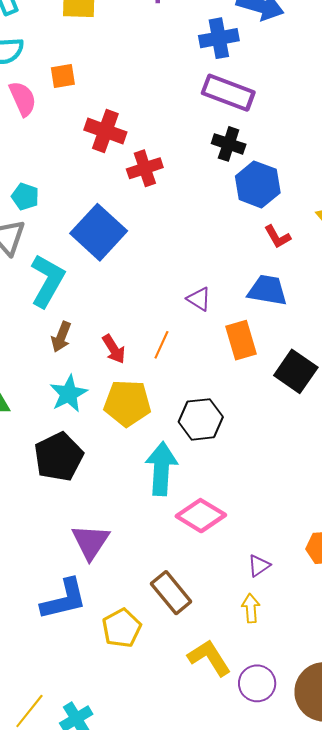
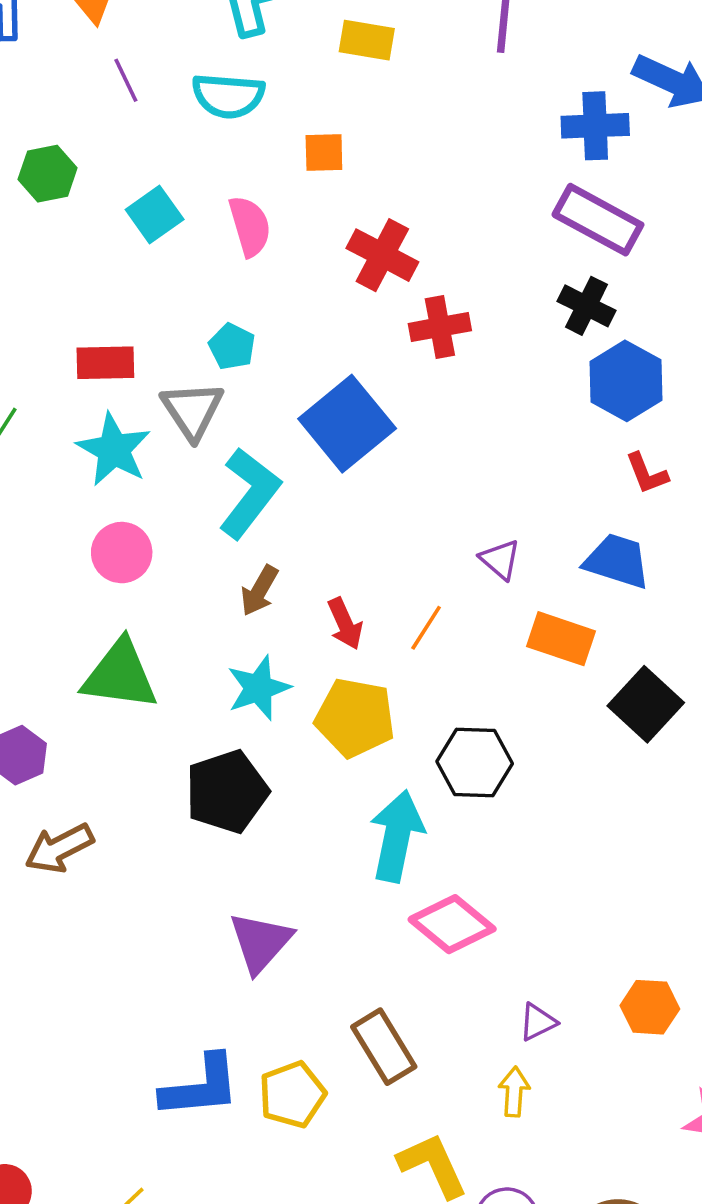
pink semicircle: (23, 99) -> (250, 226), moved
orange rectangle: (241, 340) -> (561, 639), turned -63
blue L-shape: (64, 599) -> (201, 1087), moved

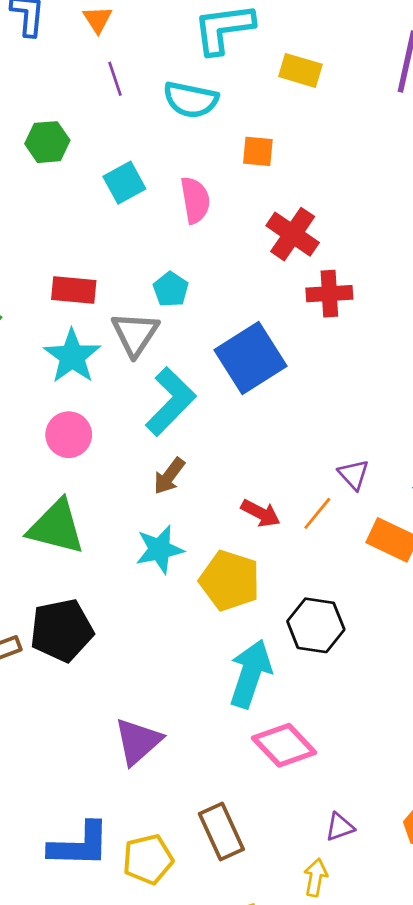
red arrow: (345, 624) -> (261, 513), moved, turned -45
orange line: (426, 628) -> (317, 513), moved
black pentagon: (227, 792) -> (62, 630), moved

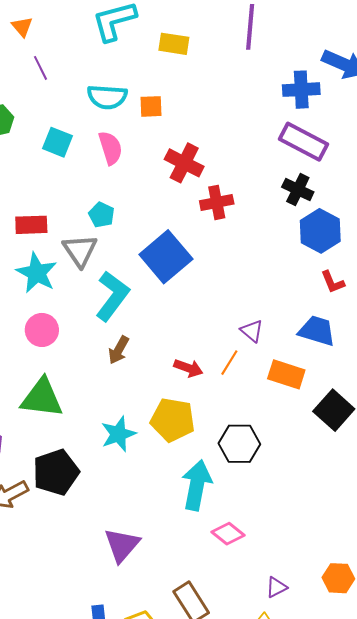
cyan semicircle: (191, 100) -> (107, 97), moved
cyan square: (124, 183) -> (57, 142), turned -32
cyan star: (160, 549) -> (118, 434), moved
pink diamond: (284, 745) -> (228, 534), size x0.7

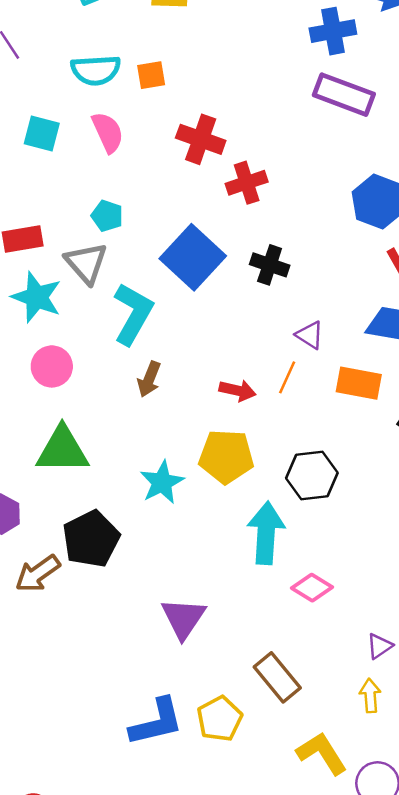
black cross: (298, 190) -> (270, 265), moved

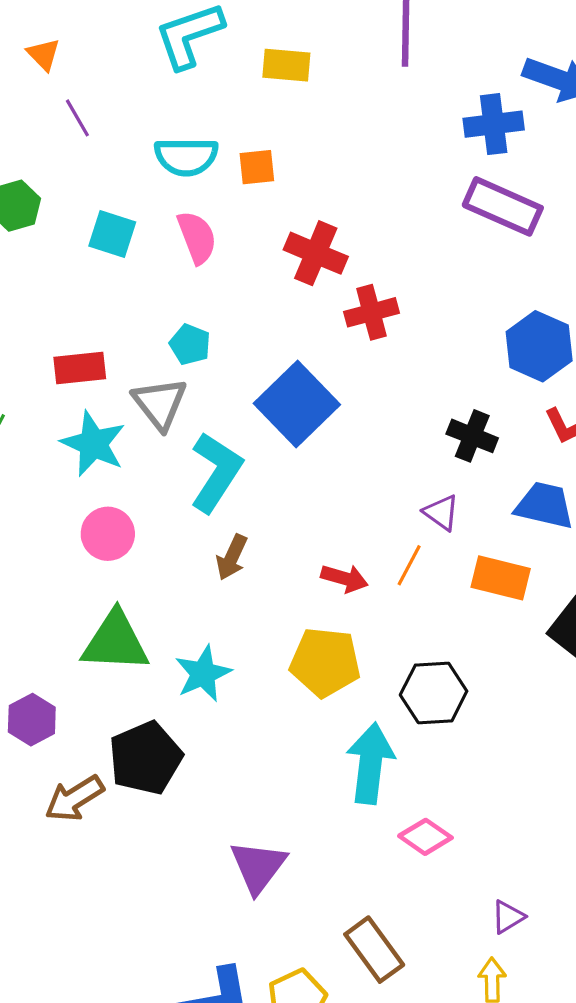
black cross: (270, 265) -> (472, 436), moved
cyan star: (162, 482) -> (203, 674), moved

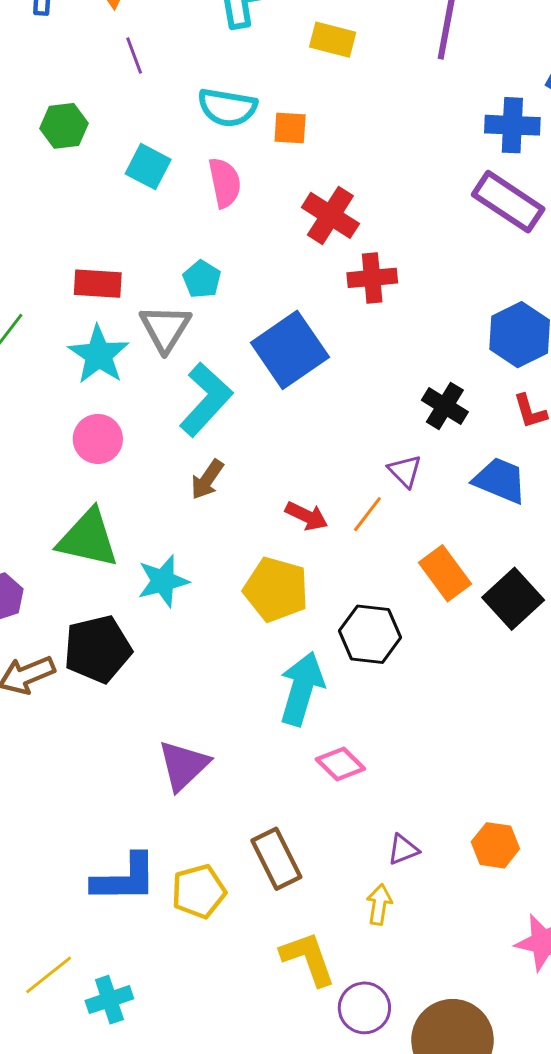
orange rectangle: (501, 578) -> (445, 573), moved, turned 30

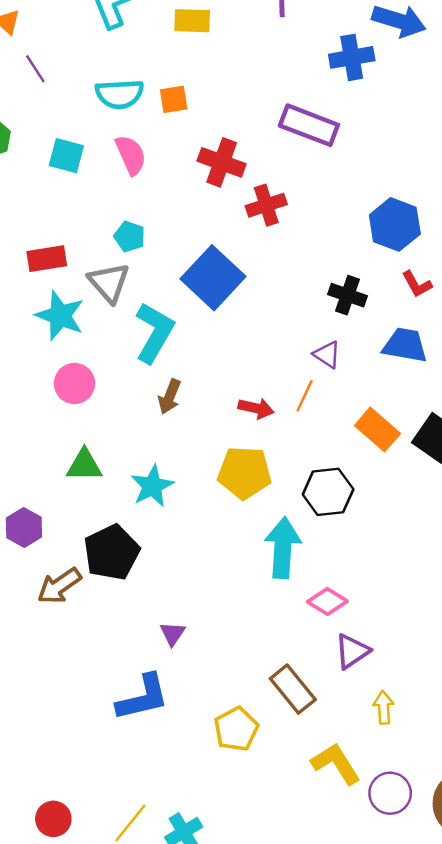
purple rectangle: (508, 202) -> (309, 125), moved
green triangle: (88, 538) -> (84, 465), size x0.7
purple triangle: (183, 765) -> (173, 634), moved, size x0.6
purple triangle: (403, 850) -> (352, 651), moved, size x1.4
blue L-shape: (125, 878) -> (143, 698), moved

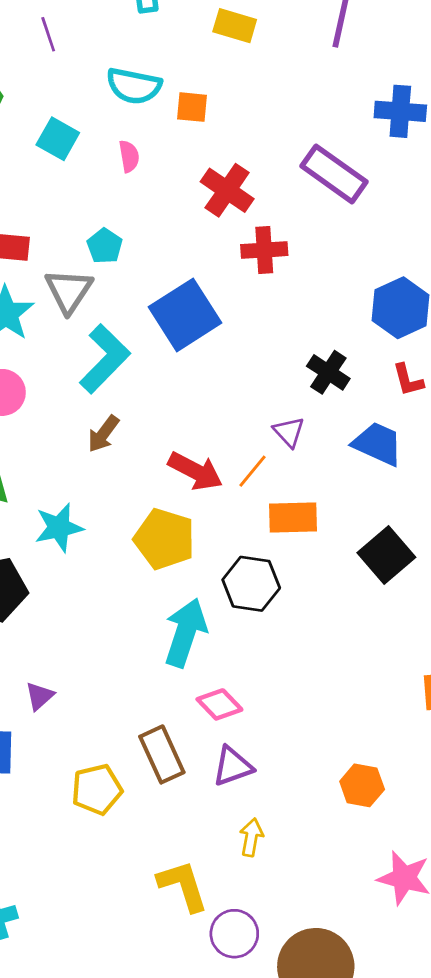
pink semicircle: (131, 155) -> (129, 156), size x0.7
red arrow: (256, 408) -> (195, 471), size x1.4
orange rectangle: (377, 430) -> (293, 518), moved, turned -57
brown rectangle: (293, 689) -> (162, 754), moved
yellow pentagon: (236, 729) -> (97, 789), moved

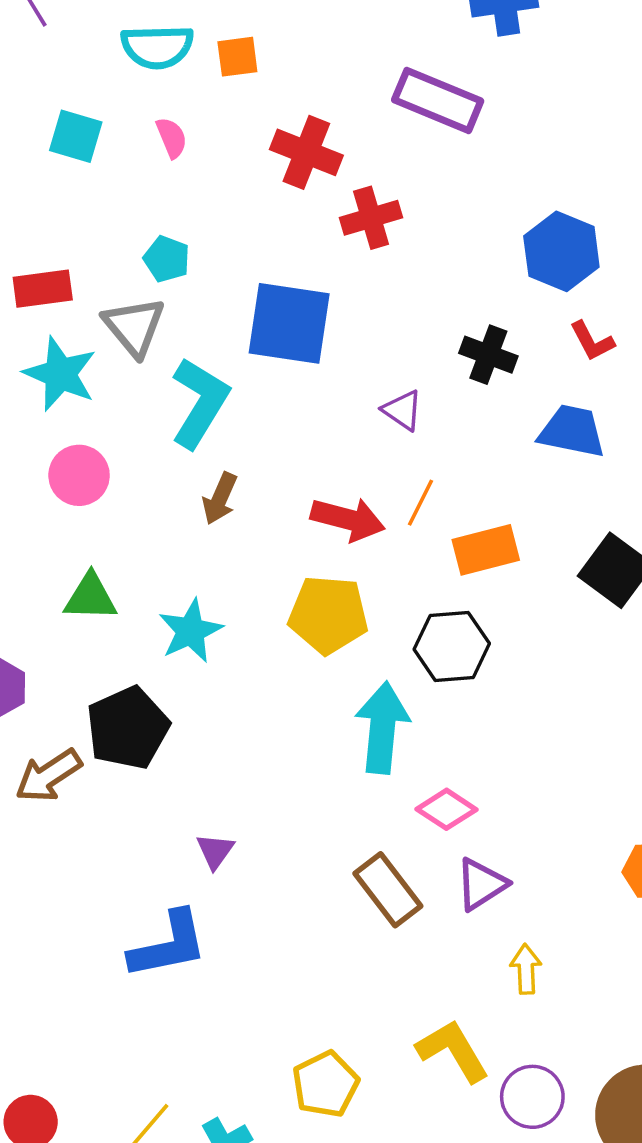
blue square: (185, 315) -> (289, 323), turned -36
purple triangle: (289, 432) -> (402, 410), moved
yellow pentagon: (97, 789) -> (326, 1084), moved

